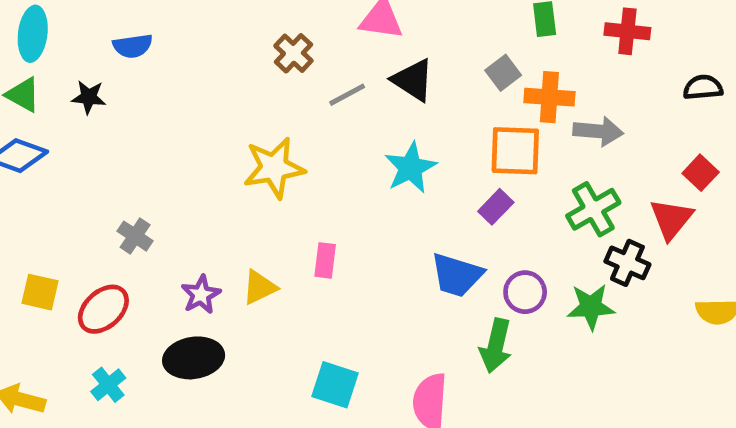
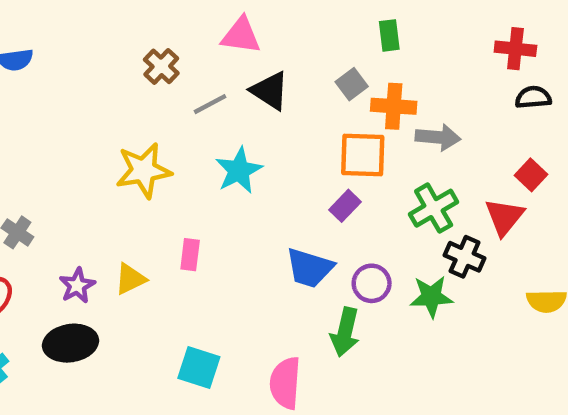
red cross: (627, 31) -> (515, 49), moved
cyan star: (410, 168) -> (239, 170), moved

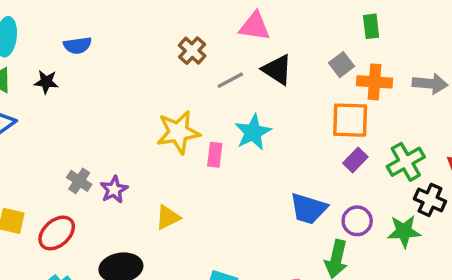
gray arrow: (438, 137) -> (430, 84), moved
purple rectangle: (345, 206) -> (355, 160), moved
pink rectangle: (190, 255) -> (215, 155), moved
purple star: (77, 286) -> (114, 190), moved

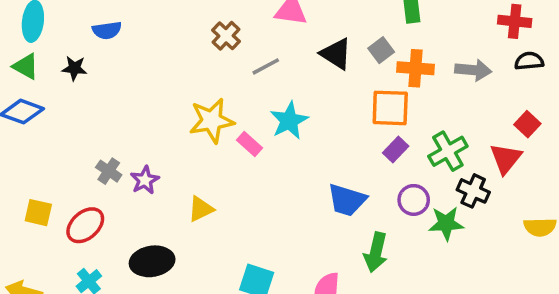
black triangle: (277, 70) -> (336, 54), moved
pink rectangle: (215, 155) -> (249, 144), turned -55
purple circle: (357, 221) -> (414, 200), moved

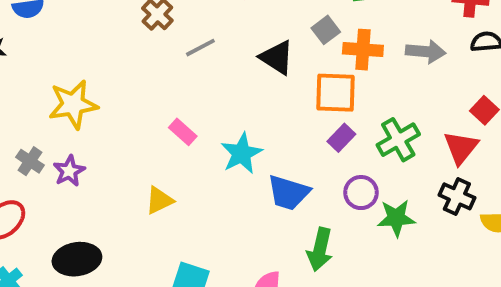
black triangle: (336, 54) -> (277, 57), moved
yellow star: (212, 121) -> (73, 104), moved
cyan star: (289, 121) -> (242, 153), moved
black cross: (473, 191) -> (457, 196), moved
yellow triangle: (201, 209) -> (159, 200), moved

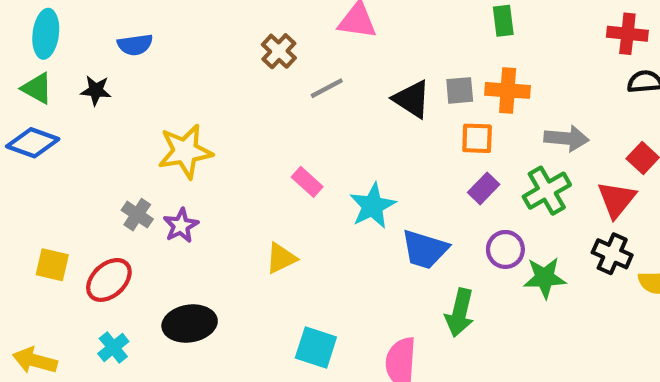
gray square: (326, 30) -> (460, 90), moved, turned 32
gray arrow: (426, 52) -> (566, 138), moved
orange square: (336, 93) -> (477, 138), size x0.7

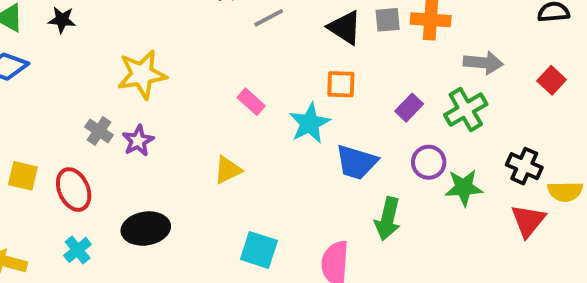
orange square: (477, 138) -> (341, 84), moved
red triangle: (617, 199) -> (528, 221), moved
red ellipse: (109, 280) -> (74, 190), turned -72

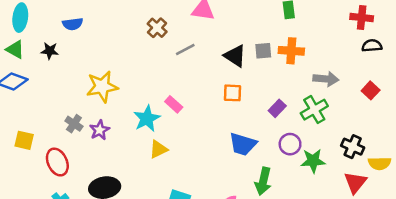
cyan star: (310, 123) -> (147, 119), moved
yellow square: (23, 176) -> (24, 140), moved

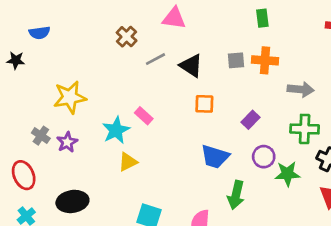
black triangle: (235, 56) -> (191, 66), moved
green cross: (314, 110) -> (305, 129), moved, turned 32

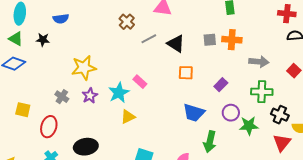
purple star: (67, 142) -> (90, 96), moved
red ellipse: (24, 175) -> (49, 127), turned 40

